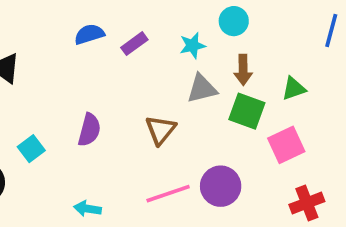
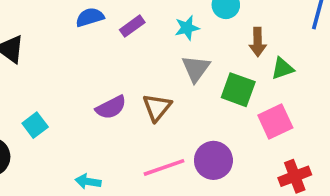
brown arrow: (243, 70) -> (258, 42), moved
gray triangle: (202, 89) -> (196, 68), turned -40
purple semicircle: (89, 130) -> (111, 107), moved, turned 48

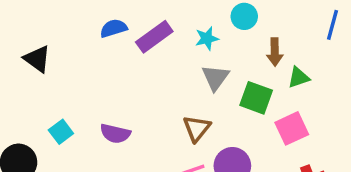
purple rectangle: (132, 26) -> (154, 37), size x1.5
purple semicircle: (111, 107) -> (115, 133), moved, turned 40
brown triangle: (157, 107) -> (197, 128), moved

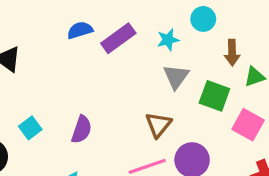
pink square: (292, 128) -> (248, 125), turned -36
purple semicircle: (115, 133) -> (82, 129), turned -84

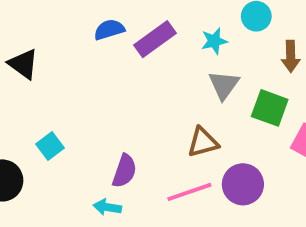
brown triangle: (158, 125) -> (203, 142), turned 36
purple semicircle: (82, 129) -> (124, 171), moved

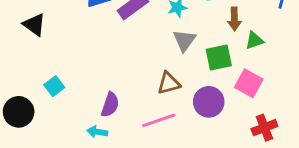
green square: (270, 108) -> (219, 58), turned -32
purple circle: (243, 184) -> (209, 102), moved

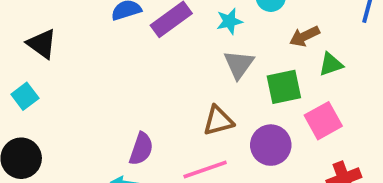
brown arrow: (234, 19) -> (305, 36), turned 65
pink square: (249, 83) -> (323, 121), turned 32
cyan square: (54, 86) -> (25, 96), moved

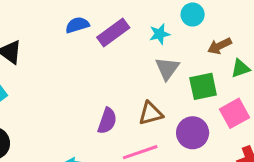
purple semicircle: (141, 149) -> (107, 121), moved

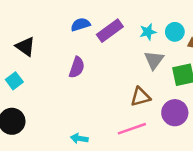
cyan circle: (193, 15) -> (175, 32), moved
purple semicircle: (107, 121) -> (77, 67), moved

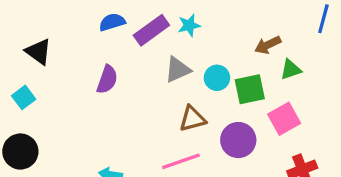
cyan star: (148, 32) -> (189, 25), moved
cyan circle: (175, 32) -> (217, 78), moved
gray triangle: (154, 60) -> (178, 70), moved, turned 30

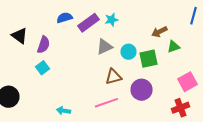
purple semicircle: (107, 79) -> (44, 45), moved
cyan square: (24, 97) -> (42, 68), moved
pink square: (284, 119) -> (188, 82), moved

